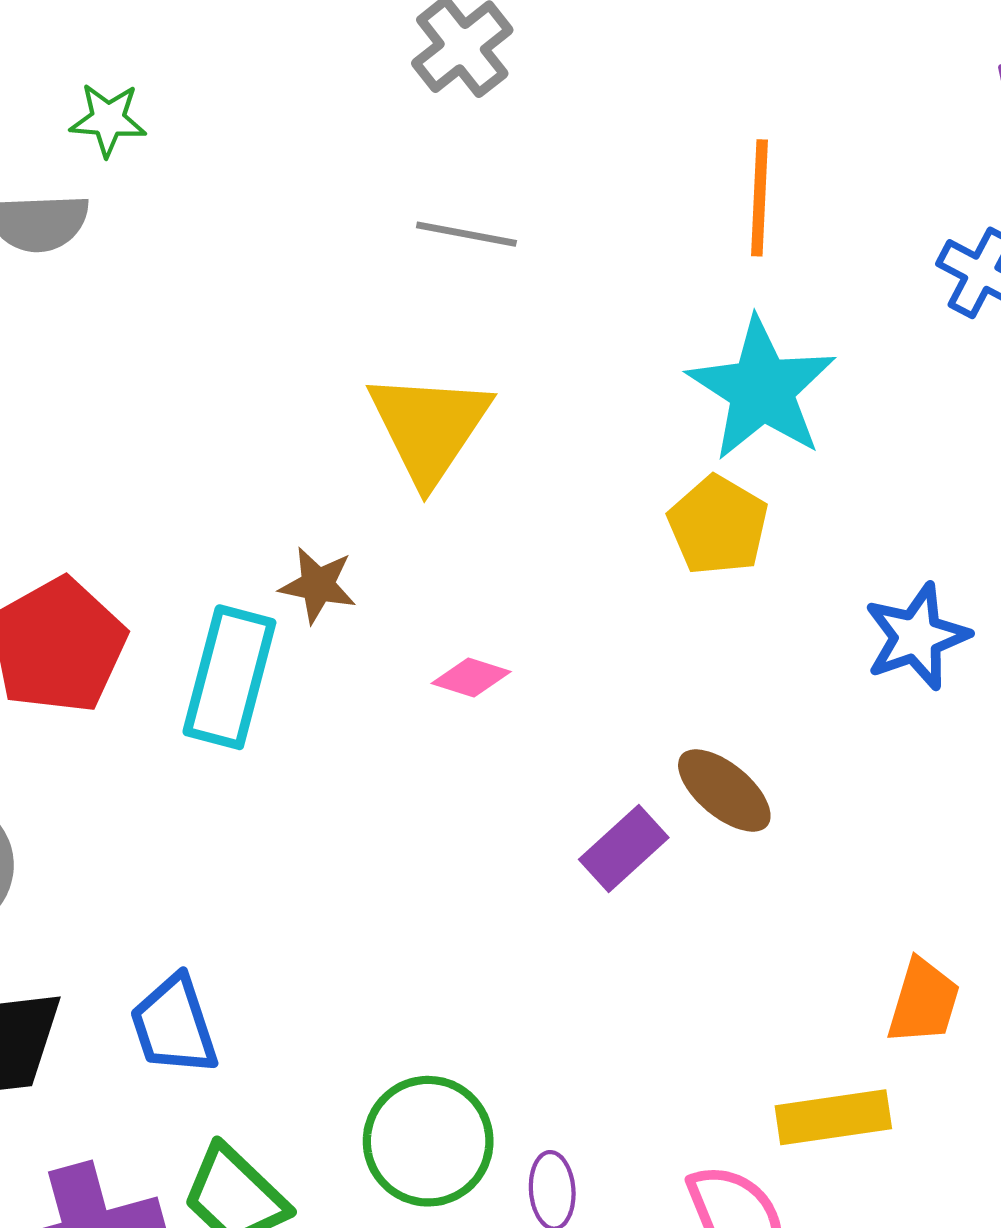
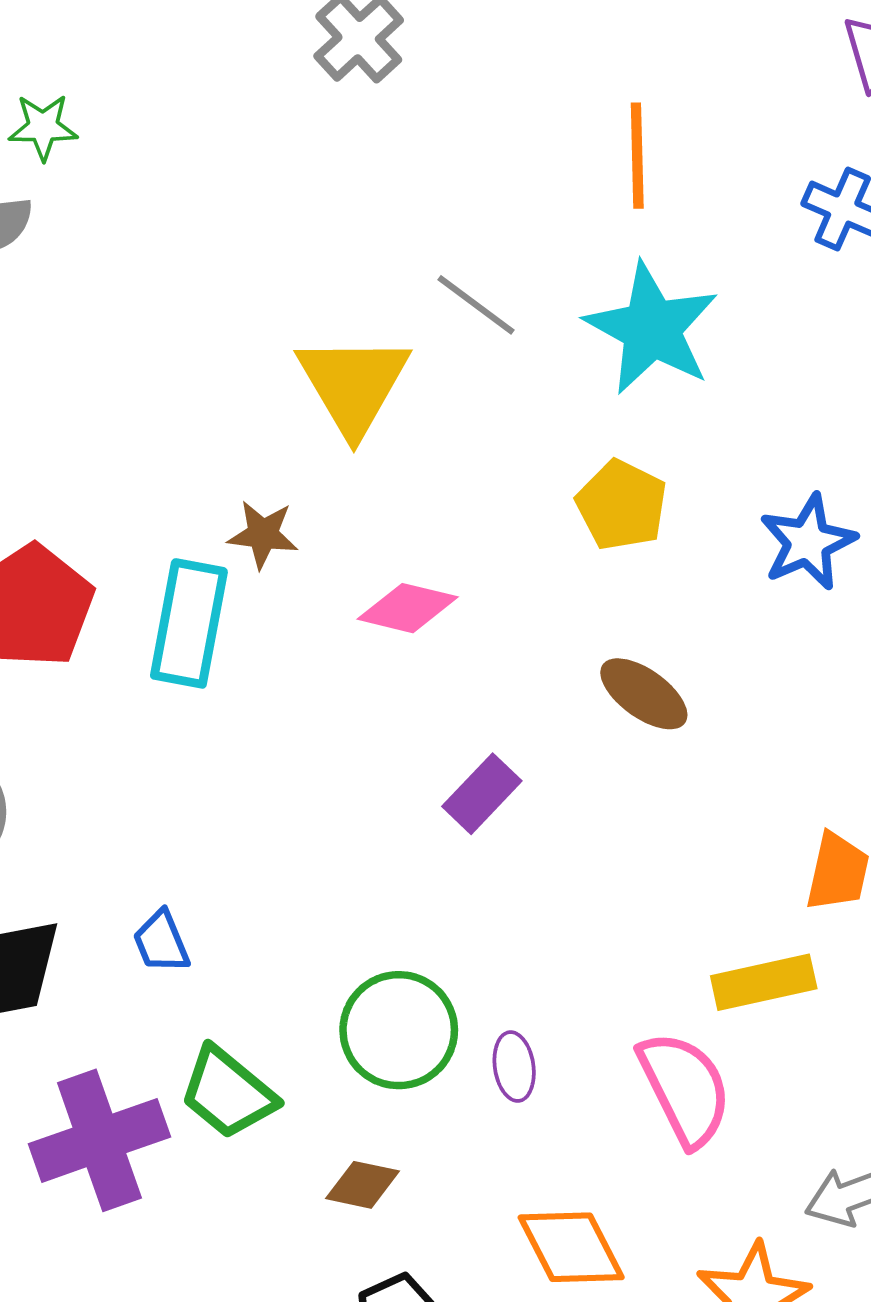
gray line: (466, 234) -> (476, 305), moved, turned 30
yellow pentagon: (718, 525) -> (622, 505), moved
pink diamond: (471, 678) -> (408, 608), size x1.4
purple rectangle: (624, 849) -> (482, 794), moved
blue trapezoid: (174, 1025) -> (161, 942), size x0.7

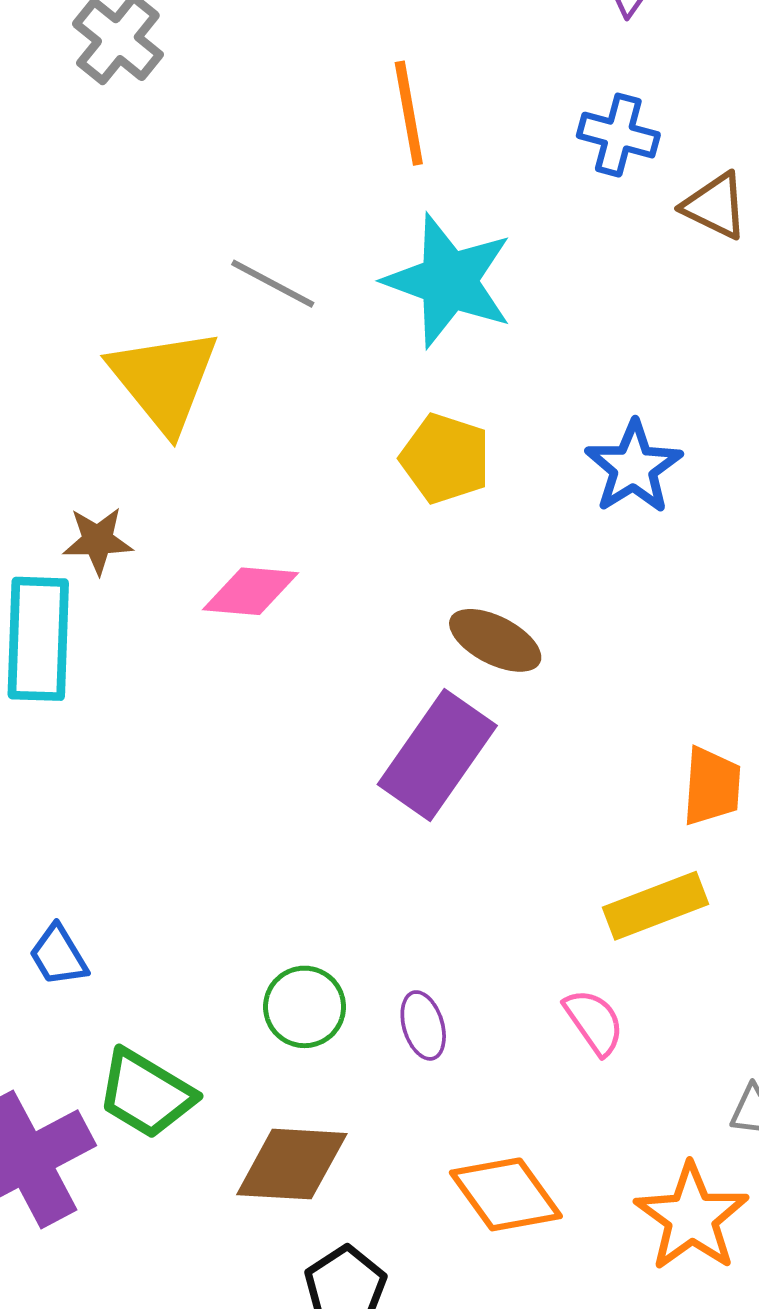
purple rectangle: (482, 794) -> (437, 755), moved, size x1.6
green circle: (399, 1030) -> (305, 1007), size x0.7
pink semicircle: (685, 1089) -> (594, 1022), size x0.6
brown diamond: (362, 1185) -> (292, 1164), size x1.6

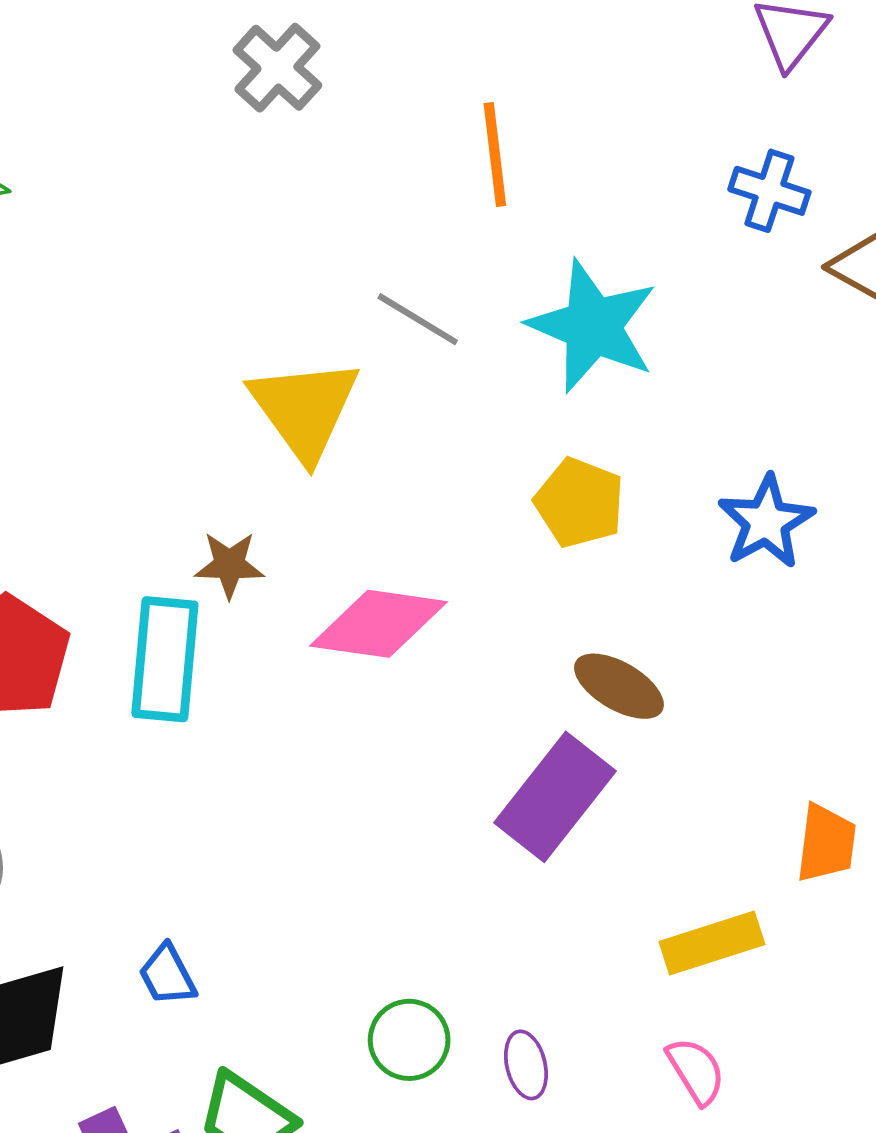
orange line: (409, 113) -> (495, 154), moved
pink diamond: (251, 591) -> (379, 624), size x1.4
yellow rectangle: (656, 906) -> (712, 943), moved

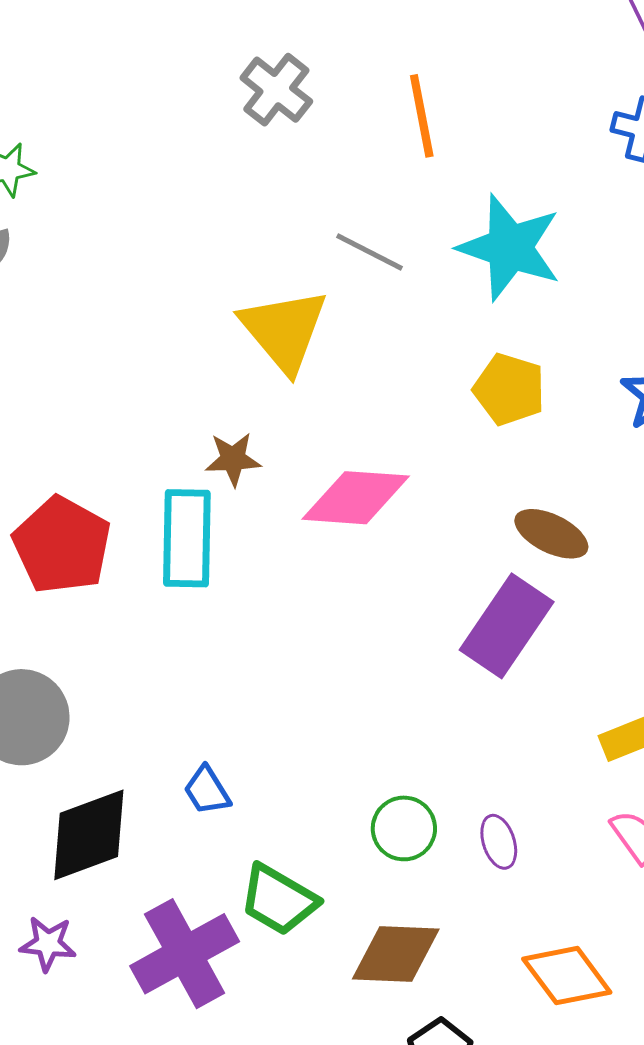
gray cross: (277, 68) -> (276, 90), moved

